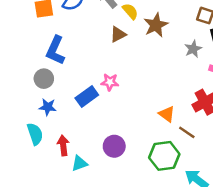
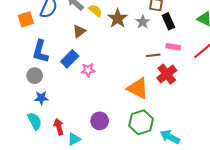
brown triangle: (118, 34) -> (79, 31), moved
gray star: (193, 49) -> (143, 22), moved
blue rectangle: (87, 97) -> (70, 59), moved
orange triangle: (167, 114) -> (138, 88), size x1.6
brown line: (187, 132) -> (153, 55), moved, turned -32

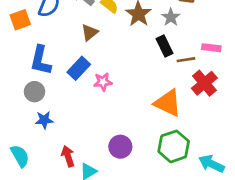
black rectangle: (168, 21) -> (164, 46), moved
cyan semicircle: (35, 121) -> (20, 156), moved

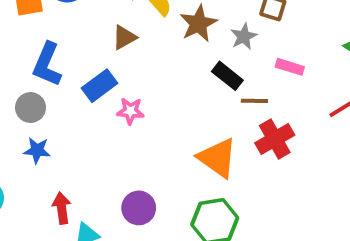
black rectangle: (164, 46) -> (227, 76), turned -36
pink rectangle: (211, 48) -> (290, 67), moved

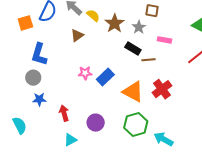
blue rectangle: (100, 86) -> (105, 77), moved
red cross: (275, 139) -> (162, 89), moved
red arrow: (62, 208) -> (64, 113), moved

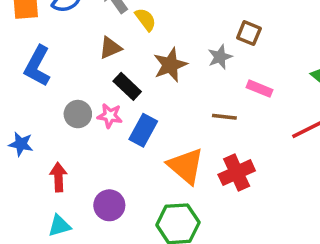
brown star: (115, 23) -> (170, 65), moved
black rectangle: (133, 49) -> (127, 86), moved
blue rectangle: (105, 77) -> (143, 130), turned -30
gray circle: (33, 78) -> (78, 114), moved

